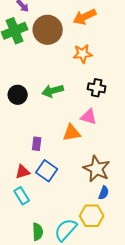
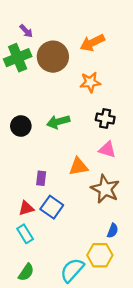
pink triangle: (89, 117) -> (107, 149), moved
brown star: (97, 169) -> (105, 189), moved
green semicircle: (38, 232) -> (26, 272), moved, turned 36

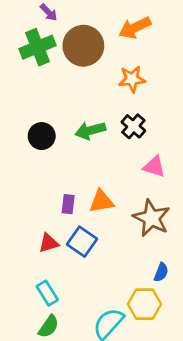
black cross: (105, 119) -> (133, 126), moved, turned 30
orange triangle: (78, 167) -> (101, 201), moved
cyan rectangle: (25, 234) -> (47, 293), moved

